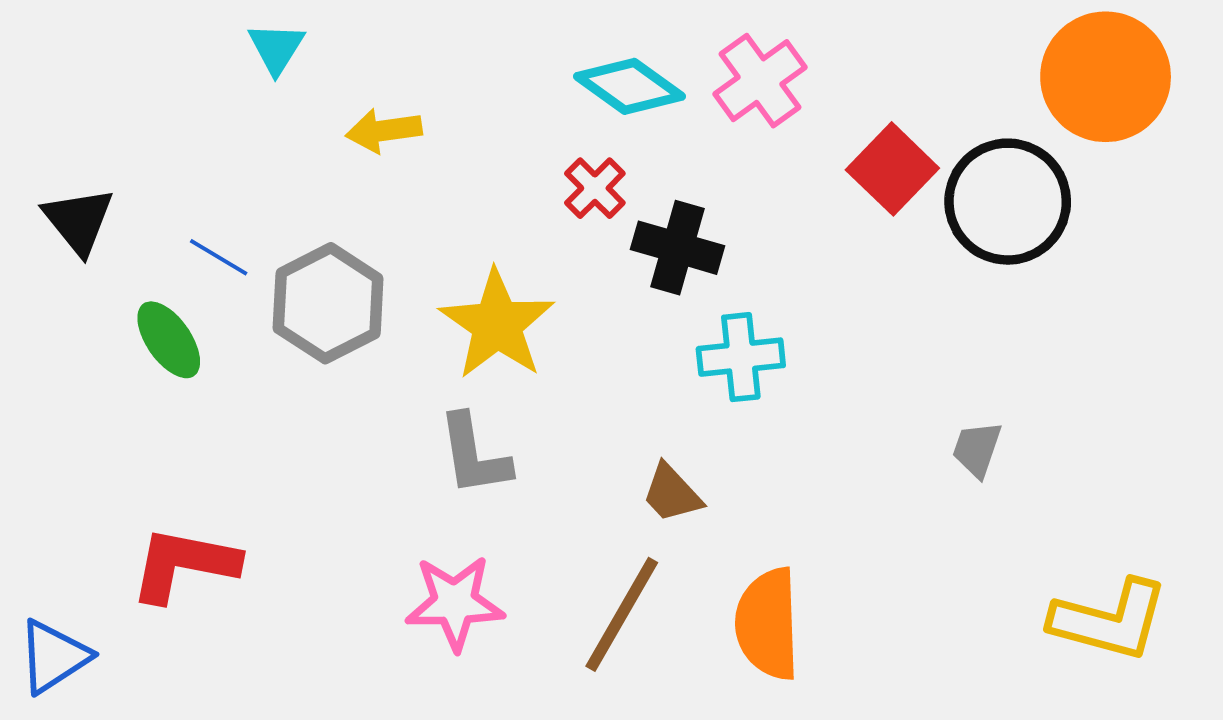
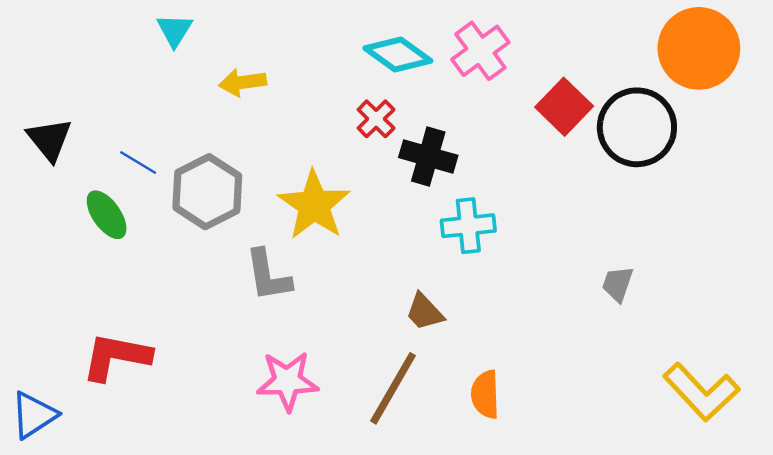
gray L-shape: (474, 455) -> (268, 275), moved
yellow L-shape: (1109, 620) -> (701, 392), turned 32
orange semicircle: (768, 624) -> (485, 394), size x0.7

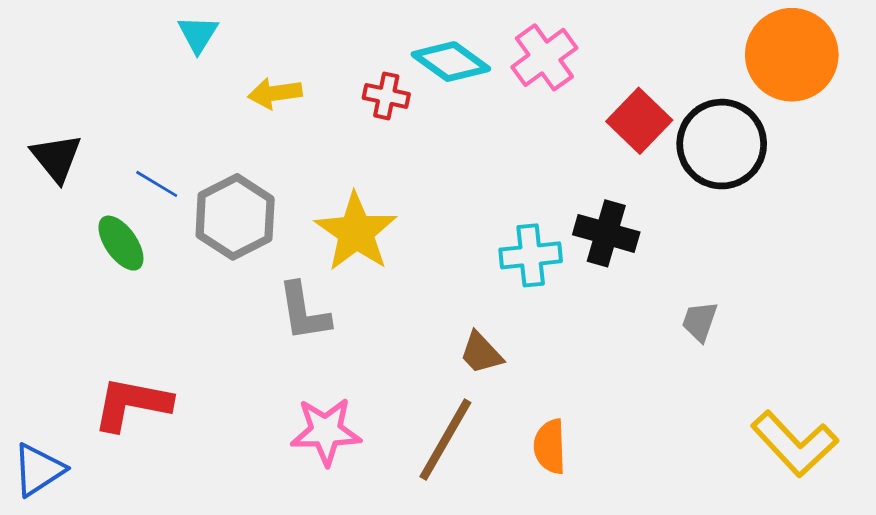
red cross: (376, 119) -> (386, 96), moved, turned -33
black cross: (428, 156) -> (606, 233), moved

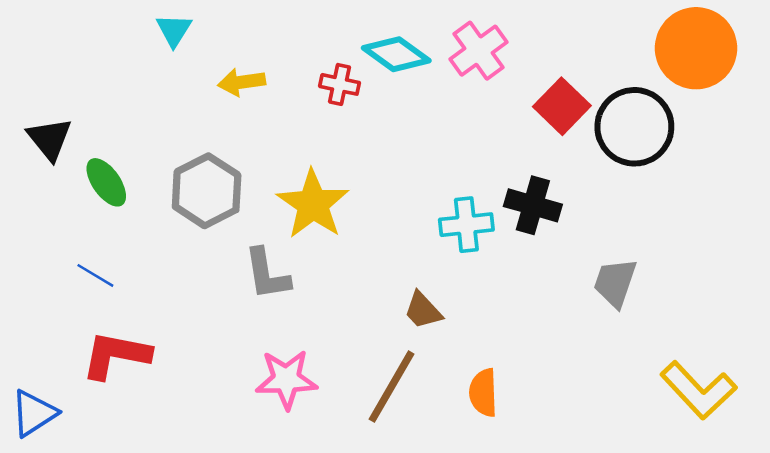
blue line: (157, 184) -> (95, 275), moved
green ellipse: (121, 243) -> (106, 182), moved
gray trapezoid: (700, 321) -> (615, 283), size x1.4

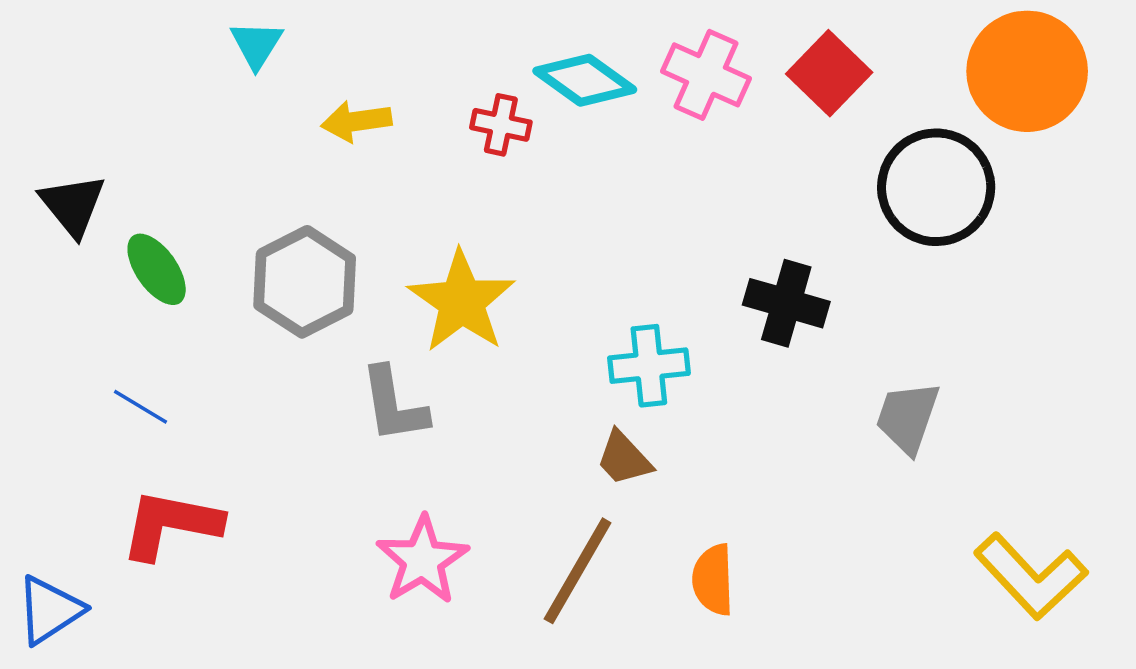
pink cross: (478, 51) -> (706, 75), turned -30
red square: (562, 106) -> (829, 73), moved
cyan cross: (466, 225) -> (649, 366), moved
pink star: (286, 379) -> (422, 560), turned -30

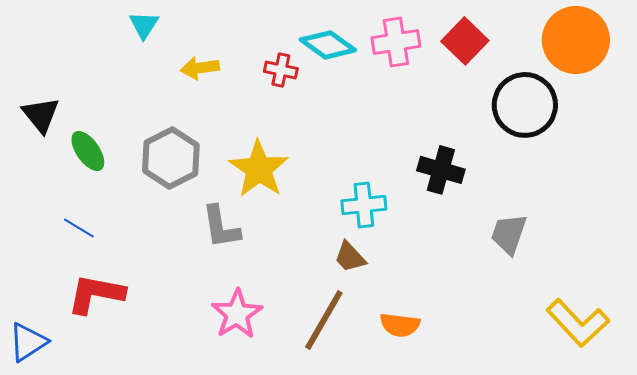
pink cross: (706, 75) -> (396, 42), turned -33
orange semicircle: (713, 580) -> (400, 325), turned -81

